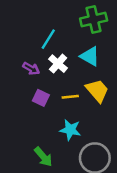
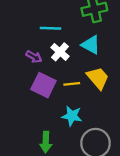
cyan line: (48, 39) -> (50, 28), turned 60
purple square: (41, 98) -> (43, 85), size x1.5
green arrow: (43, 157) -> (46, 142), turned 42

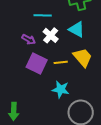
green arrow: (46, 142) -> (14, 111), moved

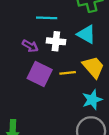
white cross: (51, 35) -> (56, 41), turned -35
cyan star: (61, 89) -> (92, 100), moved, turned -30

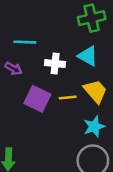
cyan line: (47, 18) -> (25, 42), moved
purple arrow: (30, 46) -> (13, 69), moved

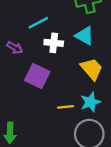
cyan line: (25, 42) -> (38, 23), moved, turned -30
yellow line: (68, 98) -> (66, 107), moved

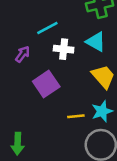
purple arrow: (15, 48) -> (23, 54), turned -84
purple square: (37, 76) -> (46, 84), turned 30

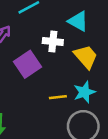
white cross: (64, 49) -> (53, 41), moved

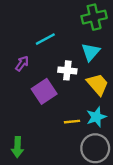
cyan triangle: (78, 21) -> (91, 52), turned 42

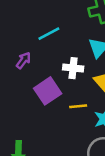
yellow line: (72, 122) -> (78, 106), moved

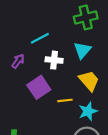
white cross: (73, 68) -> (54, 60), moved

